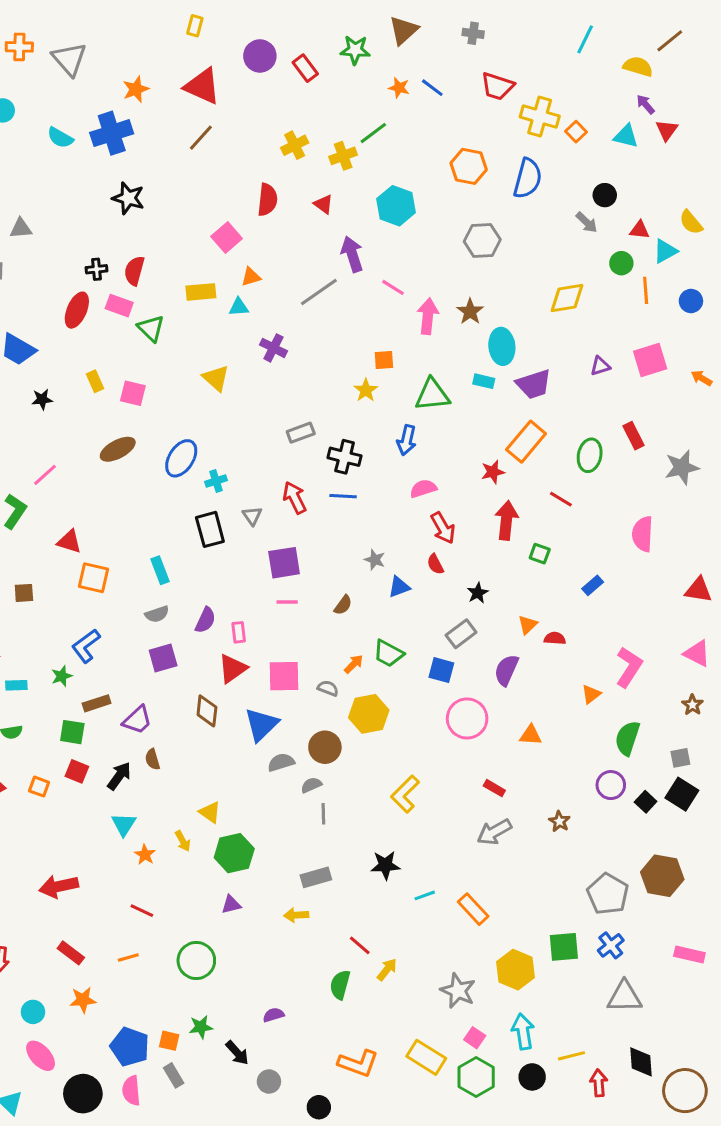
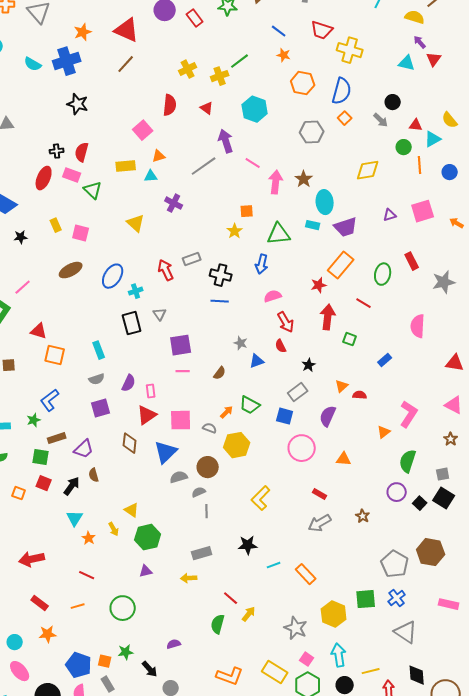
orange star: (399, 88) -> (284, 55), moved
orange square: (576, 132) -> (345, 118), moved
red arrow: (295, 498) -> (166, 270), moved
gray triangle: (624, 997) -> (406, 632), turned 35

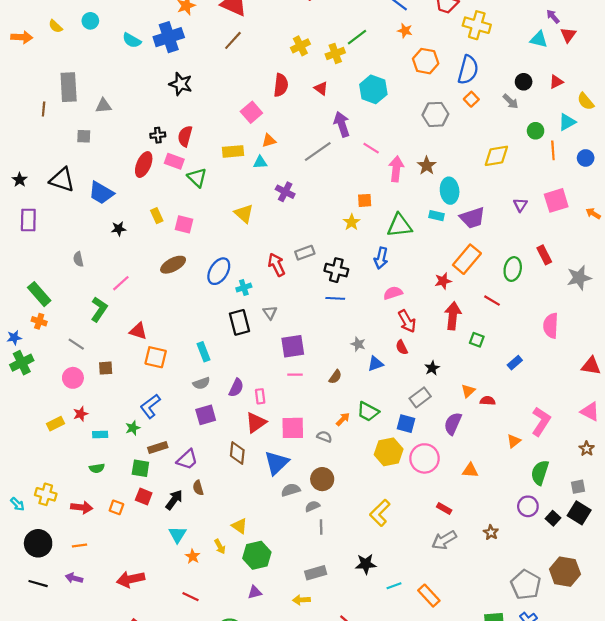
red triangle: (416, 125) -> (556, 82), moved, turned -32
purple triangle: (390, 215) -> (520, 205), turned -40
yellow hexagon: (237, 445) -> (389, 452), moved

